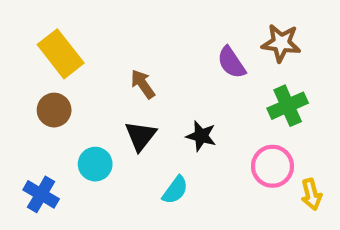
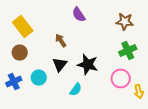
purple semicircle: (231, 62) -> (79, 15), moved
black star: (201, 136) -> (88, 65), size x1.5
blue cross: (41, 194) -> (14, 82), moved, turned 35

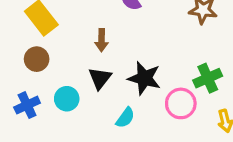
brown arrow: (61, 41) -> (102, 40), turned -144
green cross: (128, 51) -> (208, 78), moved
pink circle: (121, 79) -> (181, 103), moved

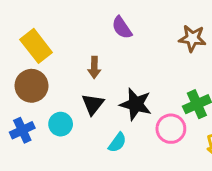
brown circle: (37, 59) -> (31, 86), size x1.4

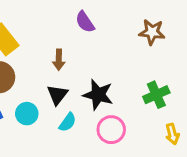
pink circle: (171, 129) -> (111, 130), moved
cyan semicircle: (117, 142) -> (68, 122), moved

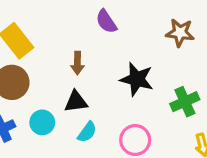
black triangle: (57, 95) -> (76, 102), turned 45
black star: (98, 95) -> (137, 79), moved

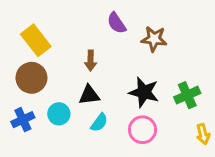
brown star: (180, 33) -> (154, 39), moved
black star: (137, 79) -> (144, 92), moved

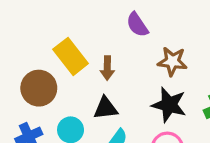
brown star: (154, 39) -> (172, 61), moved
yellow rectangle: (36, 40) -> (71, 56), moved

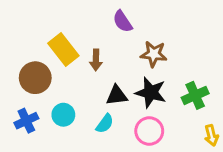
black triangle: (106, 108) -> (117, 95), moved

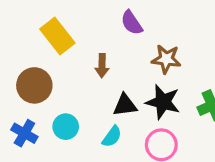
yellow rectangle: (63, 50) -> (57, 36), moved
blue cross: (26, 121) -> (24, 133), turned -35

